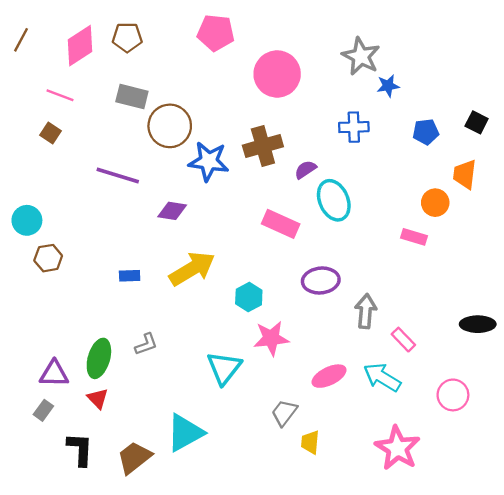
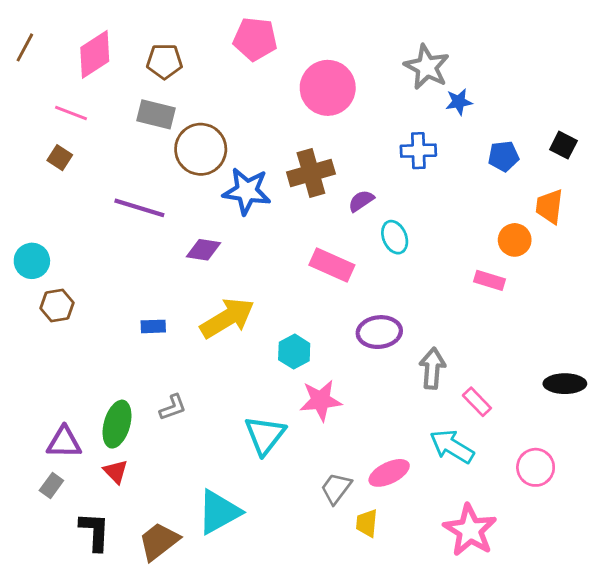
brown pentagon: (127, 37) -> (164, 61), moved
cyan ellipse: (334, 200) -> (395, 237), size x0.7
pink ellipse: (329, 376) -> (389, 473), moved

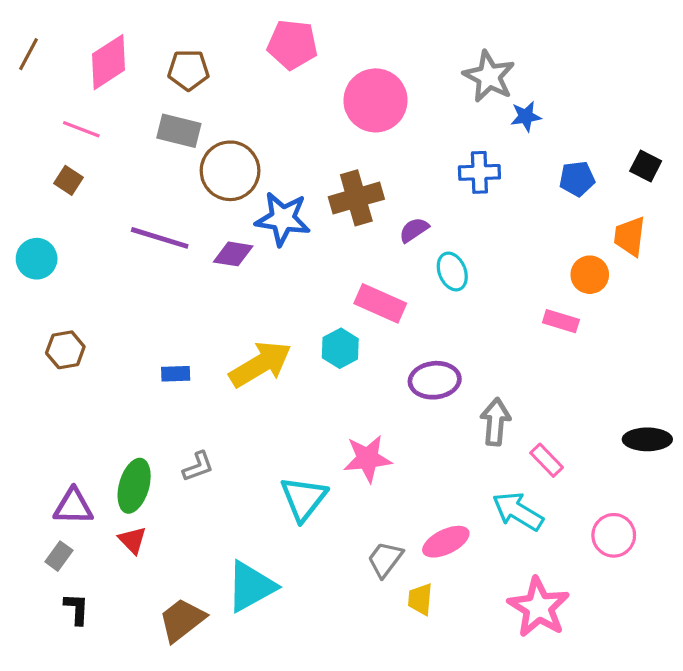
purple diamond: (204, 250) -> (233, 254), moved
cyan circle: (32, 261) -> (37, 259), moved
cyan hexagon: (294, 352) -> (340, 348), moved
black L-shape: (95, 532) -> (77, 609), moved, size x0.7

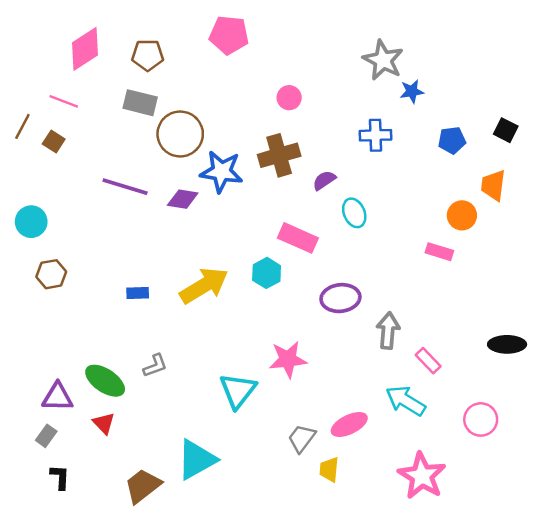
brown line: (29, 54) -> (22, 126), moved
pink circle: (376, 100) -> (289, 98), moved, size x0.5
cyan circle: (37, 259) -> (31, 222), moved
green ellipse: (134, 486) -> (105, 381), turned -72

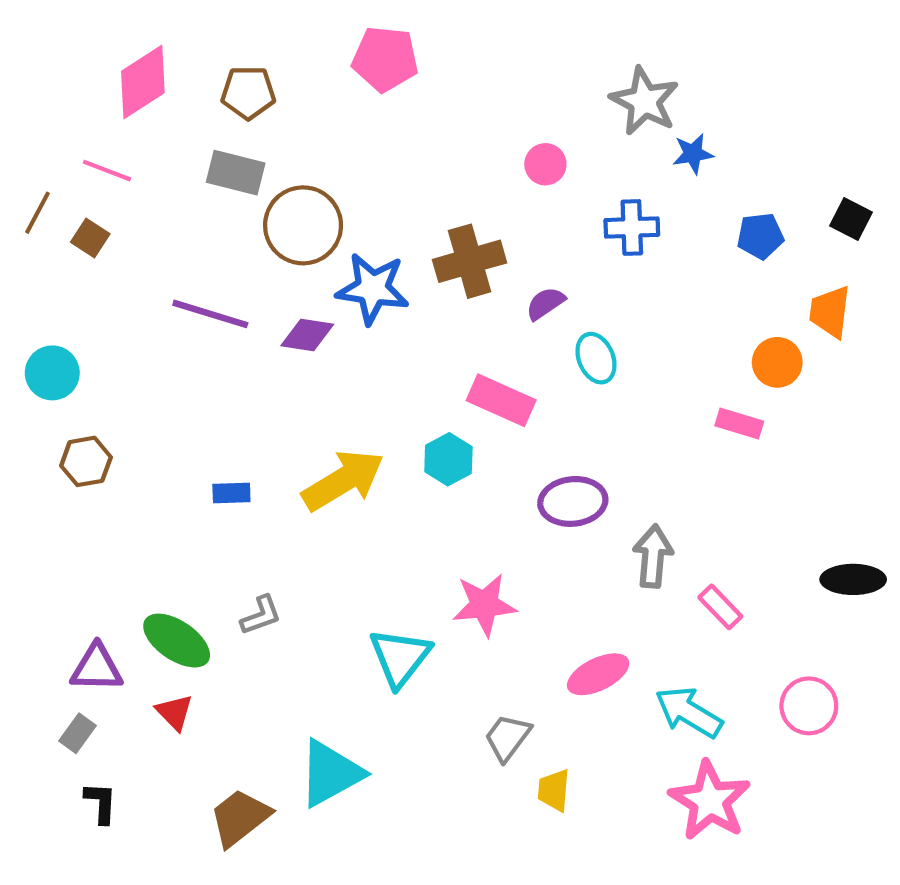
pink circle: (289, 98) -> (545, 164), moved
cyan arrow: (406, 401) -> (689, 712), moved
pink ellipse: (349, 424) -> (598, 674), moved

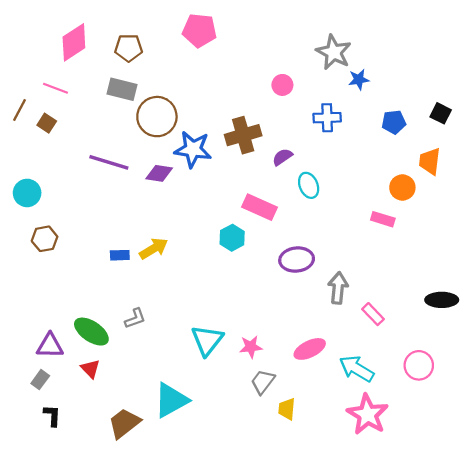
yellow arrow: (343, 480) -> (154, 249), moved, size x0.7
pink star: (484, 605) -> (251, 347), moved, size x0.7

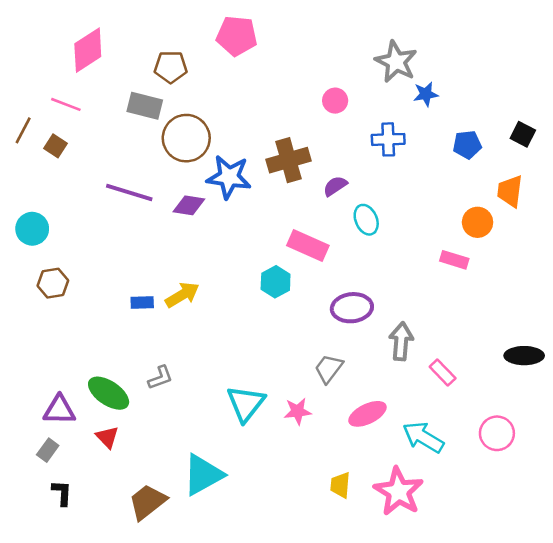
brown pentagon: (129, 48) -> (171, 67), moved
gray trapezoid: (263, 382) -> (329, 369), moved
pink star: (367, 414) -> (399, 492), moved

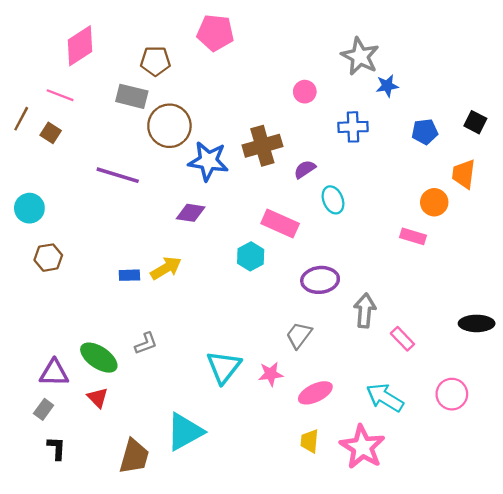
purple diamond: (189, 205) -> (191, 213), moved
pink ellipse: (367, 414) -> (315, 393), moved
brown trapezoid: (147, 502) -> (134, 456), turned 144

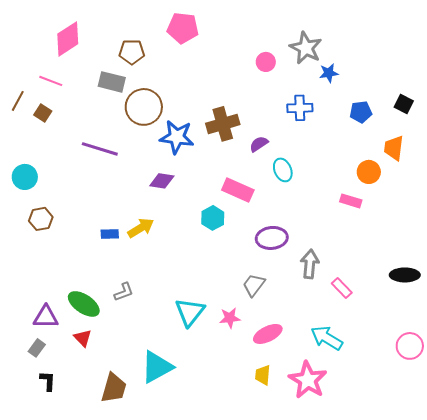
pink circle: (305, 92) -> (266, 62), moved
pink circle: (452, 394) -> (410, 346), moved

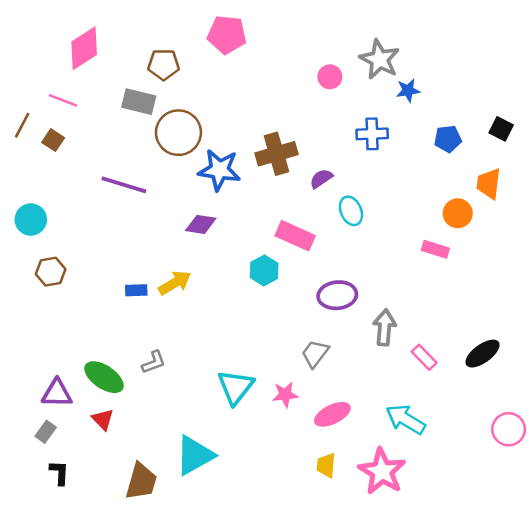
black ellipse: (405, 275) -> (483, 354), moved, turned -36

